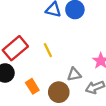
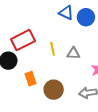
gray triangle: (74, 74) -> (73, 53), moved

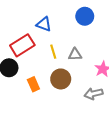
blue triangle: (66, 13) -> (44, 24), moved
brown circle: (54, 90) -> (61, 79), moved

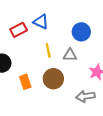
blue circle: (85, 16) -> (81, 32), moved
red rectangle: (22, 45) -> (19, 30), moved, size x0.7

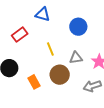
blue triangle: (41, 22) -> (43, 14), moved
gray triangle: (70, 55) -> (76, 58), moved

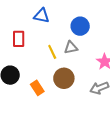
red rectangle: (20, 35) -> (19, 39), turned -49
gray triangle: (76, 58) -> (71, 48), moved

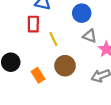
red rectangle: (19, 39) -> (33, 24), moved
gray triangle: (71, 48) -> (90, 36), moved, turned 32

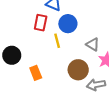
blue circle: (82, 13) -> (68, 24), moved
brown circle: (65, 66) -> (78, 70), moved

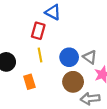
blue circle: (68, 24) -> (69, 57), moved
yellow line: (57, 41) -> (40, 55), moved

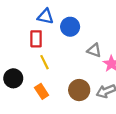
blue circle: (69, 57) -> (70, 27), moved
brown circle: (73, 82) -> (79, 90), moved

